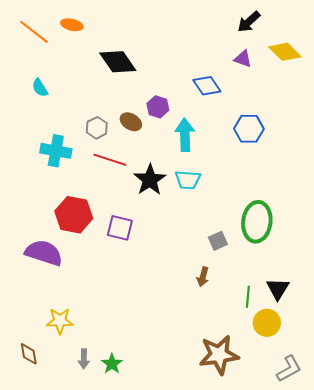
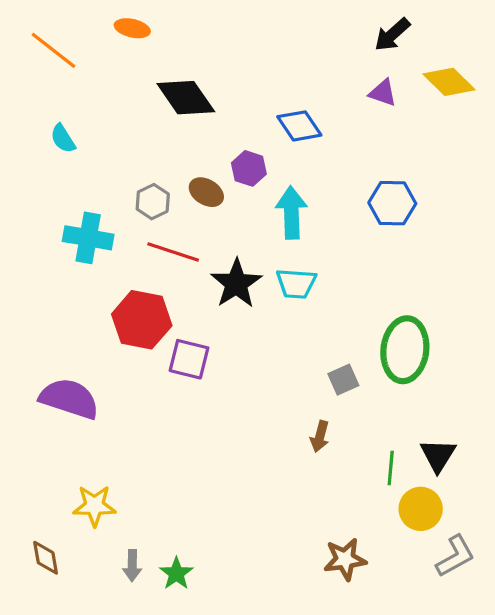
orange ellipse: (72, 25) -> (132, 28), moved
blue diamond: (207, 86) -> (299, 126), moved
red hexagon: (74, 215) -> (142, 320), moved
brown star: (219, 355) -> (345, 559), size x0.7
gray L-shape: (289, 369) -> (455, 556), moved

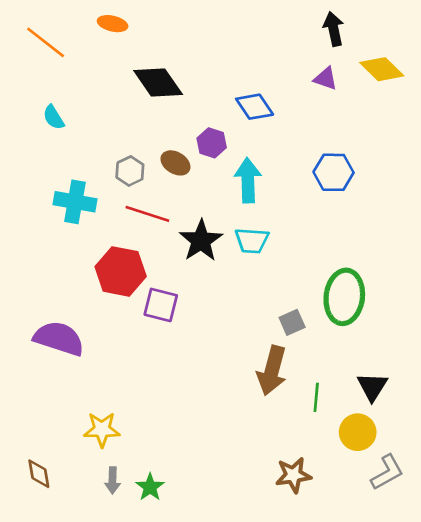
black arrow: (392, 35) -> (334, 29), turned 120
brown arrow: (320, 436) -> (272, 371), size x1.8
green line: (391, 468) -> (316, 397), moved
yellow star: (94, 506) -> (102, 430), moved

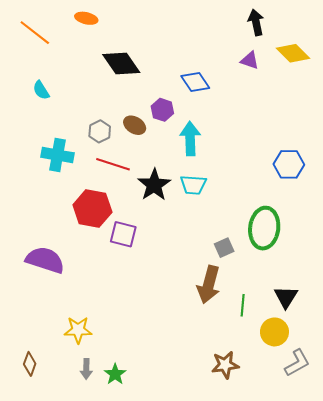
blue hexagon: (334, 172) -> (289, 164), moved
brown diamond: (39, 474) -> (30, 364), turned 30

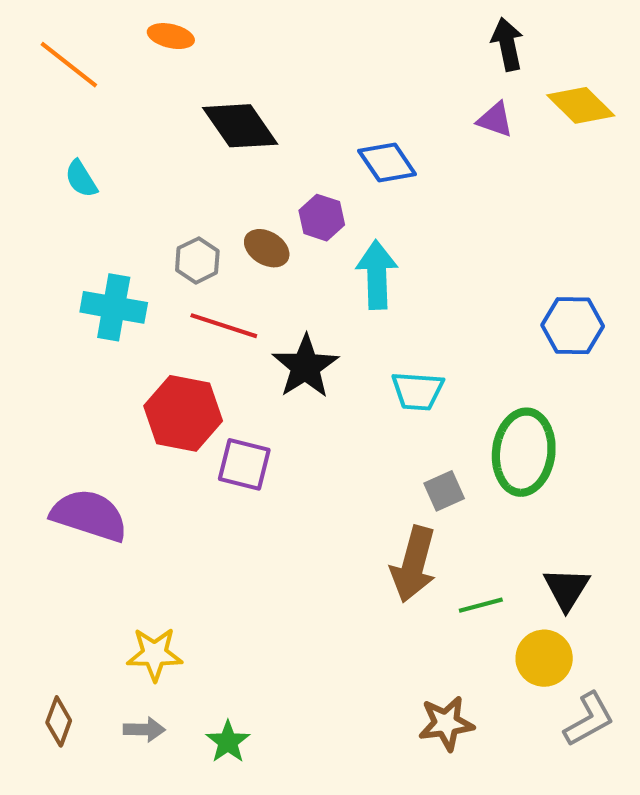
cyan trapezoid: (193, 185) -> (418, 391), moved
green line: (243, 305) -> (481, 605), turned 70
gray arrow: (86, 369) -> (144, 730), moved, turned -90

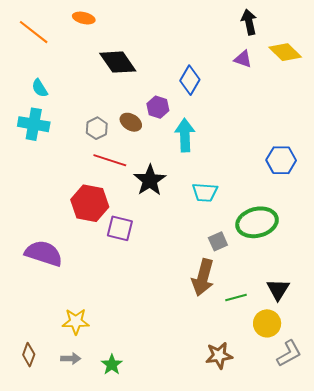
blue diamond: (387, 163) -> (190, 80), turned 64
cyan cross: (114, 307) -> (34, 124), moved
green ellipse: (524, 452) -> (257, 222), turned 69

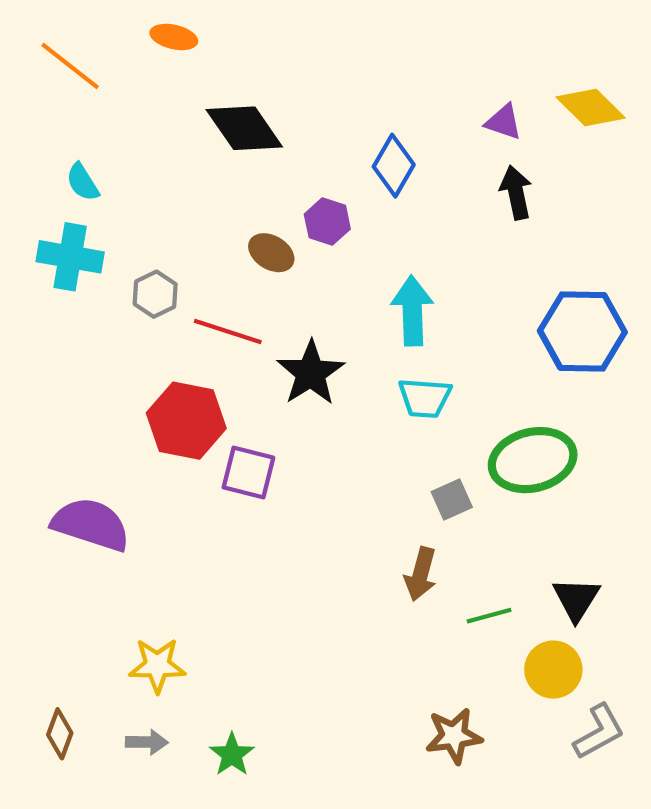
black arrow: (249, 22) -> (516, 193), moved
gray hexagon: (97, 128) -> (155, 294), moved
cyan arrow: (185, 135) -> (412, 311), moved
blue hexagon: (281, 160) -> (582, 331), size x1.4
brown arrow: (203, 277) -> (421, 574), size x0.7

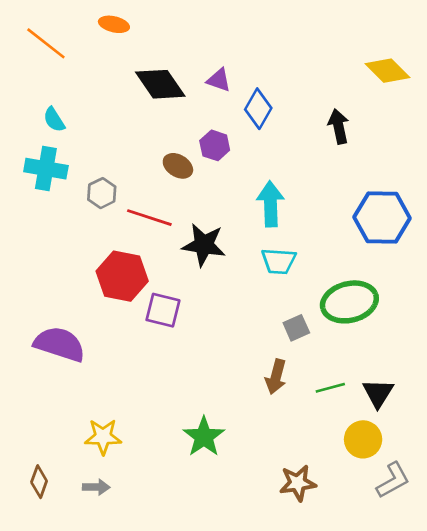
purple triangle: (504, 122) -> (219, 80), moved
black star: (311, 373) -> (204, 245), turned -30
green line: (489, 616) -> (330, 388), moved
green star: (232, 755) -> (204, 437), moved, size x1.4

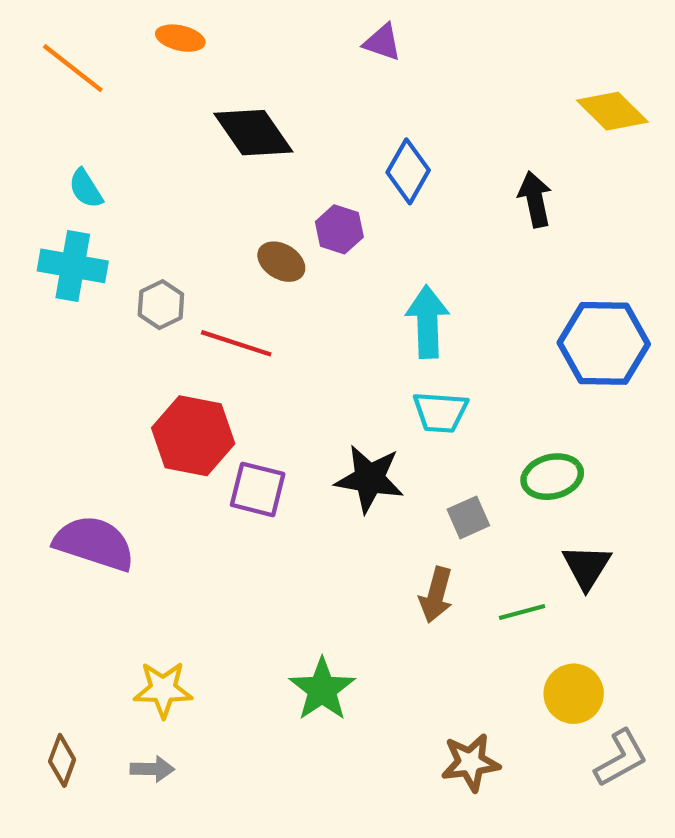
purple triangle: (219, 80) -> (382, 42), moved
black star: (204, 245) -> (369, 479), moved
green ellipse: (349, 302) -> (552, 477), size x0.7
black triangle: (378, 393) -> (587, 567), moved

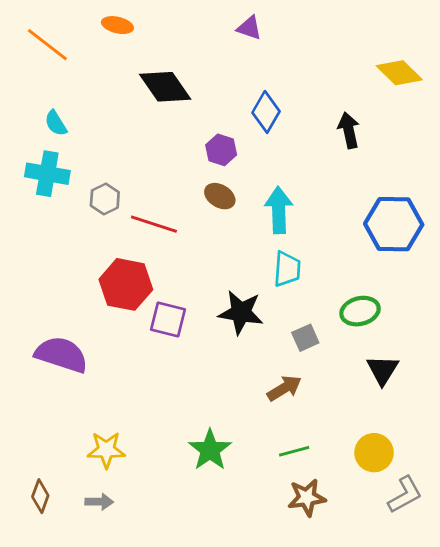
brown ellipse: (281, 262) -> (220, 196), moved
cyan trapezoid: (440, 412) -> (287, 269), turned -90
brown arrow: (436, 595) -> (284, 388), turned -136
green line: (522, 612) -> (294, 451), moved

